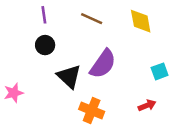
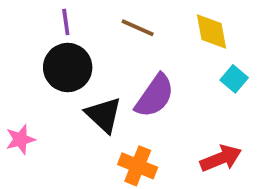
black circle: (45, 45) -> (68, 68), size x1.6
cyan square: (160, 71) -> (234, 79), moved, turned -30
red arrow: (147, 105) -> (221, 158), size x1.5

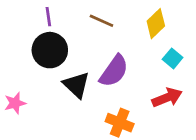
yellow diamond: (211, 32) -> (156, 24), turned 56
red arrow: (221, 158) -> (167, 98), moved
orange cross: (138, 166) -> (120, 123), moved

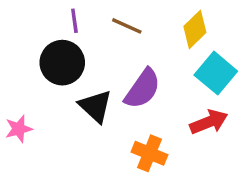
purple line: (48, 17) -> (74, 21), moved
cyan square: (173, 58) -> (216, 73), size x1.6

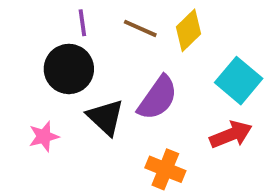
yellow diamond: (195, 29) -> (189, 30), moved
pink star: (19, 129) -> (44, 137), moved

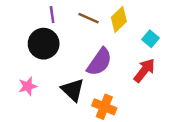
cyan square: (239, 81) -> (150, 39), moved, size x0.6
black triangle: (106, 117) -> (73, 90), moved
red arrow: (231, 135) -> (144, 70), moved, turned -30

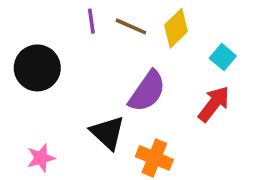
purple line: (52, 15) -> (91, 21), moved
black circle: (44, 44) -> (37, 68), moved
pink star: (28, 86) -> (41, 158), moved

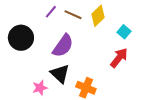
purple line: (91, 21) -> (51, 12), turned 48
purple semicircle: (147, 91) -> (63, 46), moved
pink star: (41, 158) -> (40, 88), moved

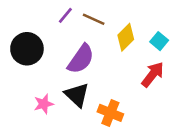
yellow diamond: (98, 16) -> (126, 37), moved
pink star: (40, 88) -> (44, 104), moved

